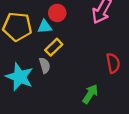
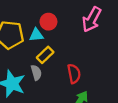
red semicircle: (113, 63) -> (74, 74), moved

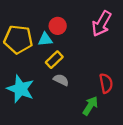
gray semicircle: (36, 73) -> (61, 80), moved, turned -48
red semicircle: (74, 74) -> (106, 83), moved

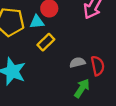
gray semicircle: (61, 80) -> (77, 62), moved, turned -40

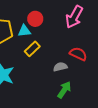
red semicircle: (98, 66) -> (78, 54), moved, turned -54

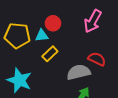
gray semicircle: (60, 67) -> (78, 72), size x1.6

